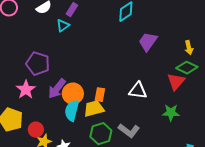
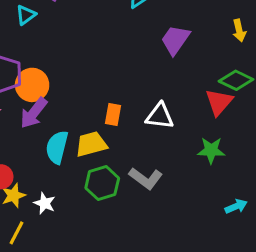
cyan triangle: (63, 26) -> (26, 15), moved
yellow arrow: (189, 48) -> (239, 30), moved
orange circle: (73, 94) -> (32, 85), moved
orange rectangle: (100, 95) -> (113, 115), moved

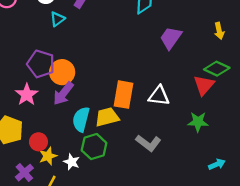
orange rectangle: (113, 115) -> (124, 95), size x1.6
green hexagon: (102, 183) -> (94, 147), moved

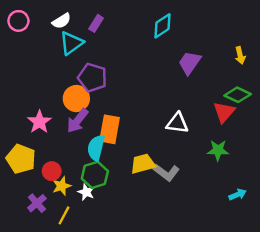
cyan triangle: (57, 19) -> (71, 43), size x1.5
purple pentagon: (41, 64) -> (92, 78), moved
orange rectangle: (124, 95) -> (110, 129), moved
yellow trapezoid: (107, 117) -> (143, 164), moved
green hexagon: (94, 147) -> (95, 175), moved

